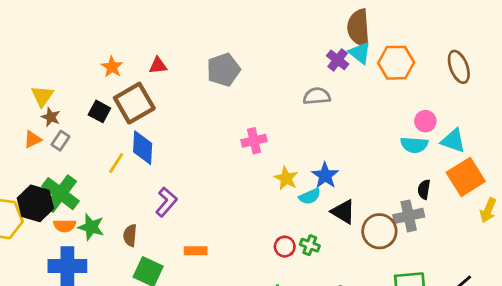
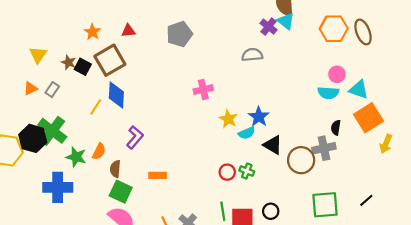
orange hexagon: (396, 63) -> (334, 29), moved
brown star: (51, 117) -> (69, 62), moved
orange semicircle: (65, 226) -> (99, 151), moved, turned -63
brown semicircle: (130, 235) -> (115, 169), moved

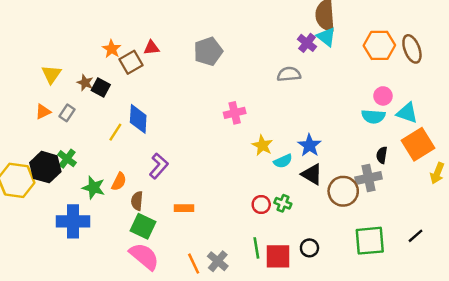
brown square: (110, 60) -> (131, 62), moved, size x0.7
blue star: (259, 117) -> (309, 145), moved
green cross: (52, 131) -> (67, 159), size x0.6

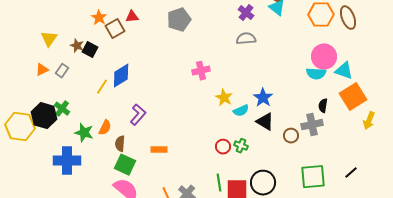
purple cross: (307, 43) -> (246, 13), moved
pink circle: (383, 96) -> (324, 57), size x1.6
blue diamond: (138, 119) -> (121, 76), turned 55
brown circle: (343, 191) -> (291, 136), size x0.6
black circle: (309, 248) -> (263, 183), size x1.6

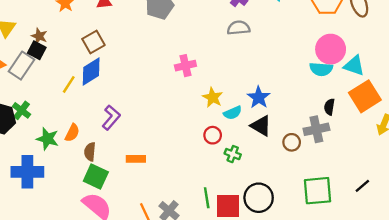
brown square: (115, 29) -> (93, 42), moved
black square: (90, 50) -> (37, 50), moved
gray rectangle: (62, 71) -> (22, 66), size x1.6
red circle: (223, 147) -> (213, 135), moved

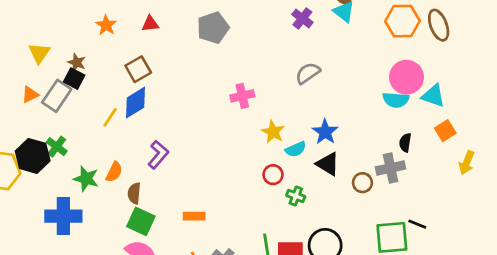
gray semicircle: (239, 28) -> (308, 73), moved, turned -30
orange square: (365, 96) -> (445, 131), size x0.6
orange rectangle: (136, 159) -> (194, 216), moved
black line: (362, 186) -> (417, 224), moved, turned 63

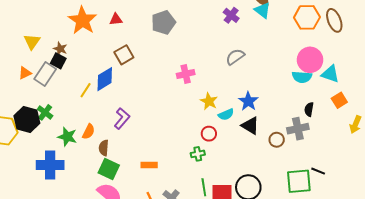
orange star: (106, 25) -> (82, 20), size x1.8
brown square: (138, 69) -> (124, 55), moved
green cross: (296, 196) -> (198, 154), moved, turned -32

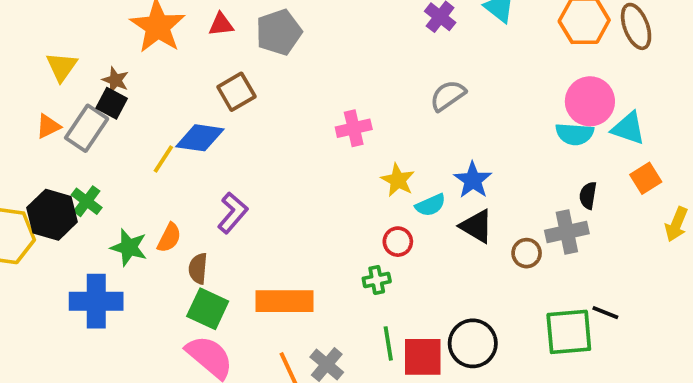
gray pentagon: (163, 22) -> (279, 32), moved
blue diamond: (105, 79) -> (200, 138), turned 40
orange rectangle: (149, 165) -> (284, 301), size x1.8

